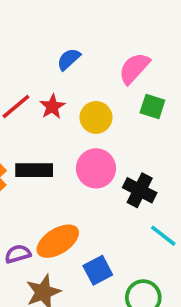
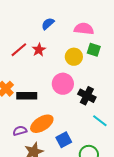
pink semicircle: (134, 68) -> (84, 29), turned 54
yellow circle: (96, 117) -> (74, 57), moved
black rectangle: (34, 170) -> (27, 96), moved

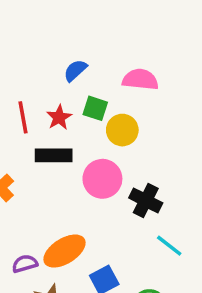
red line: (19, 50) -> (23, 117), turned -60
green square: (94, 50) -> (95, 108), moved
black rectangle: (27, 96) -> (54, 155), moved

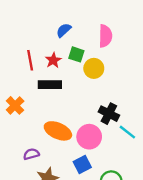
pink semicircle: (140, 79) -> (105, 36), turned 85
pink circle: (102, 179) -> (89, 137), moved
cyan line: (169, 246) -> (127, 132), moved
orange ellipse: (65, 251) -> (58, 131), moved, turned 56

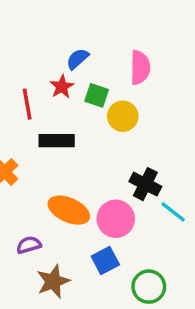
red star: (53, 60) -> (62, 87), moved

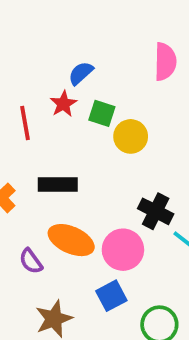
pink semicircle: (140, 68) -> (165, 62), moved
black rectangle: (57, 141) -> (58, 184), moved
purple semicircle: (29, 245) -> (31, 261), moved, turned -110

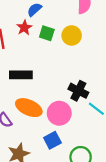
yellow circle: (131, 136) -> (72, 35), moved

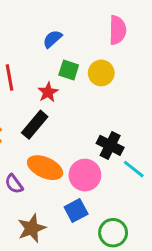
red star: (24, 28) -> (48, 92), moved
black rectangle: (21, 75) -> (35, 125), turned -50

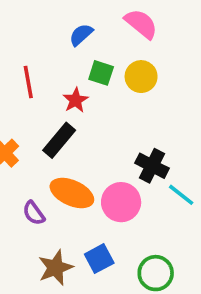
pink semicircle: (117, 30) -> (141, 24), moved, turned -52
blue square: (76, 211) -> (99, 259), moved

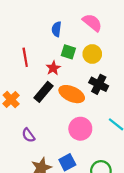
blue semicircle: (81, 35) -> (57, 29), turned -40
black cross: (152, 166) -> (99, 84), moved
orange ellipse: (72, 193) -> (72, 94), moved

